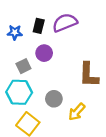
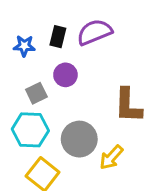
gray circle: (54, 99) -> (79, 139), size x1.5

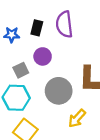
purple semicircle: (95, 32) -> (64, 24), turned -75
gray circle: (79, 139) -> (59, 91), moved

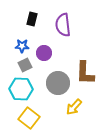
black rectangle: (37, 28) -> (32, 19), moved
blue star: (12, 35) -> (22, 46), moved

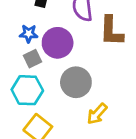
purple circle: (44, 53) -> (58, 43), size x1.5
brown L-shape: (85, 73) -> (111, 31), moved

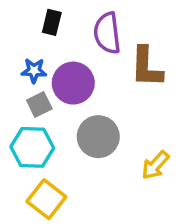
yellow arrow: (97, 114) -> (155, 165), moved

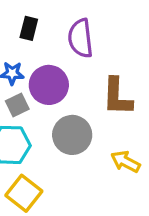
brown L-shape: (146, 67) -> (117, 97), moved
yellow arrow: (155, 165) -> (125, 162), turned 76

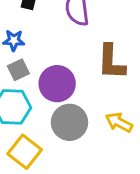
purple circle: (49, 85) -> (57, 84), moved
gray circle: (72, 135) -> (69, 122), moved

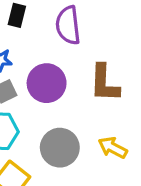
purple circle: (57, 84) -> (47, 83), moved

